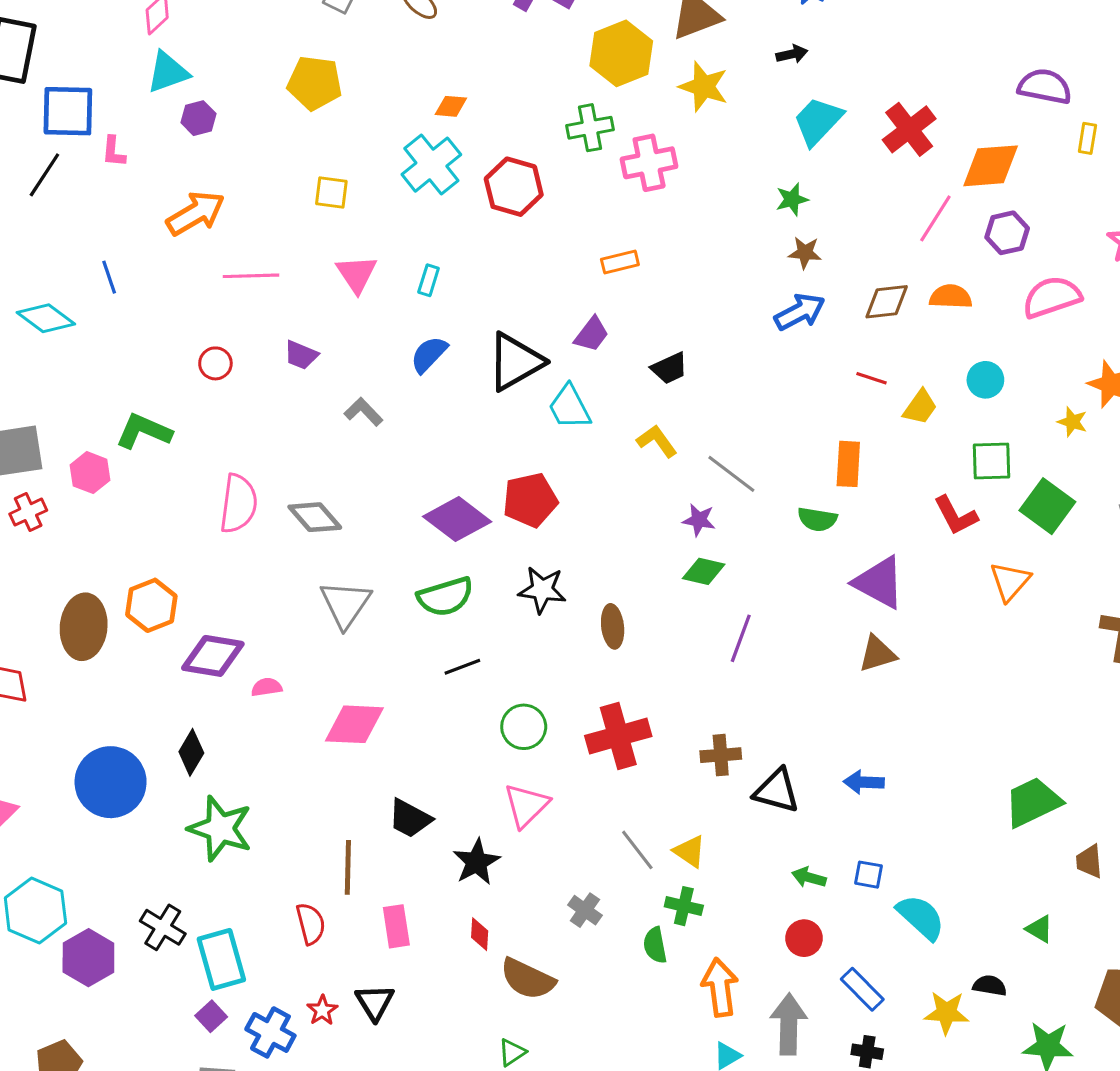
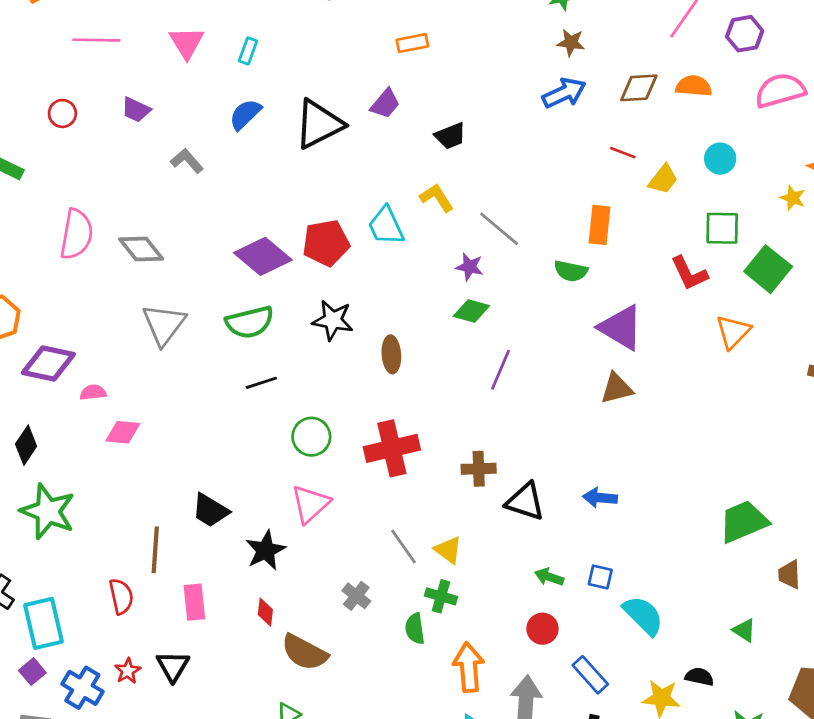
cyan trapezoid: (570, 407) -> (386, 226), moved
pink diamond: (354, 724) -> (123, 432), moved, size x0.7

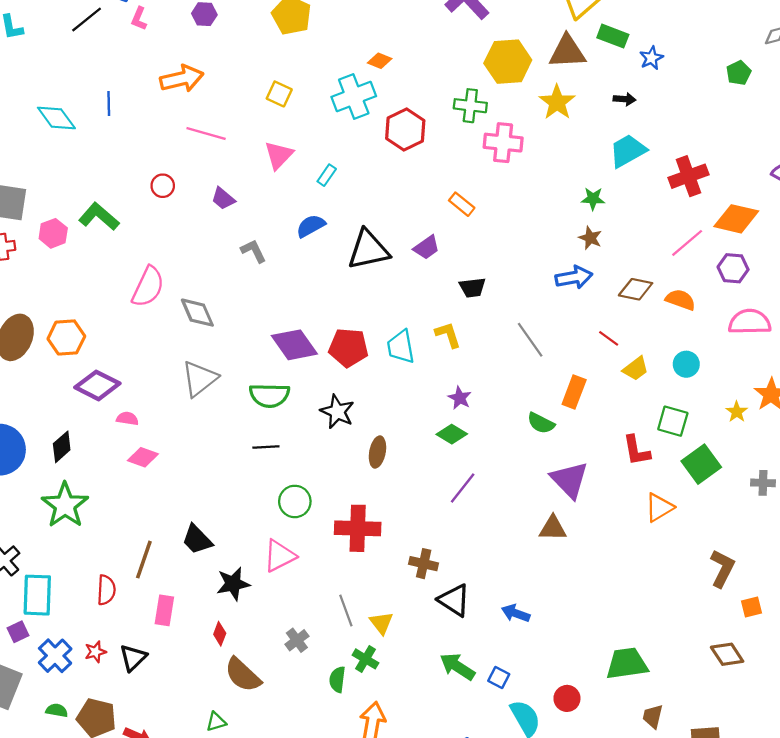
orange rectangle: (412, 43) -> (462, 204), turned 35
gray line: (499, 229) -> (530, 340), moved
green arrow: (549, 577) -> (457, 666), size x1.5
red circle: (542, 629) -> (567, 698), moved

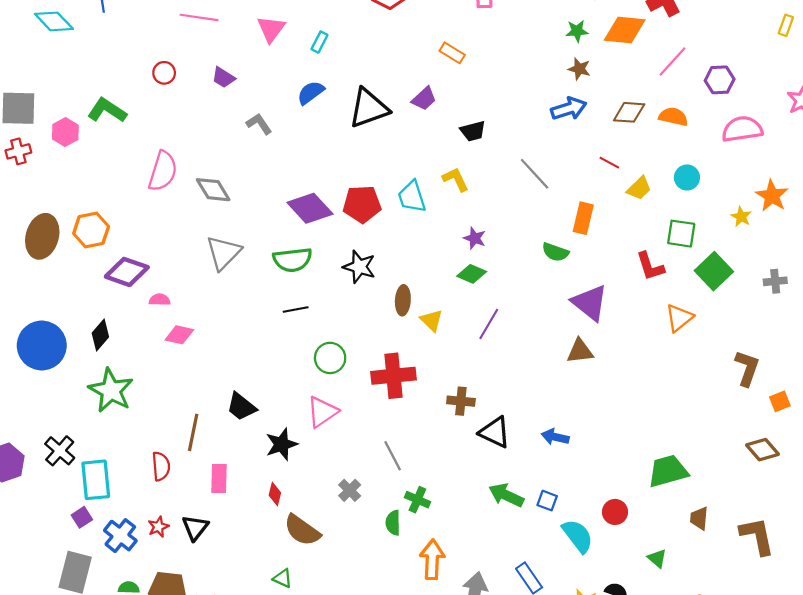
orange diamond: (736, 219) -> (625, 30), moved
yellow triangle: (381, 623) -> (432, 320), moved
green triangle: (216, 722) -> (283, 578), turned 48

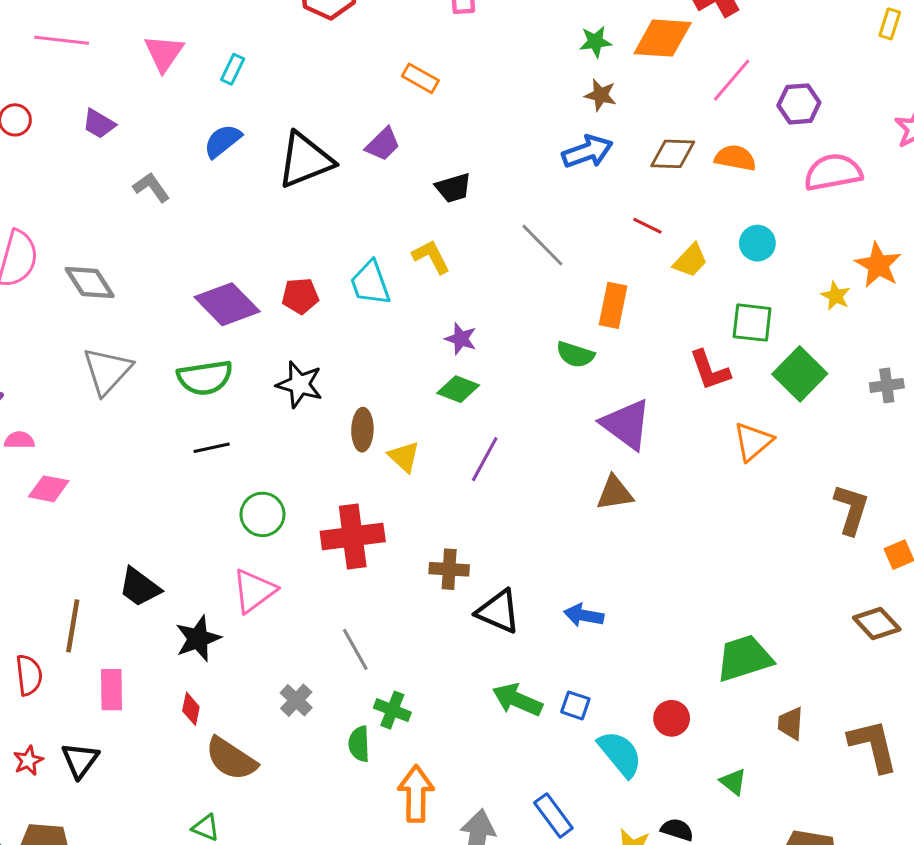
red pentagon: (362, 204) -> (300, 296), size x0.7

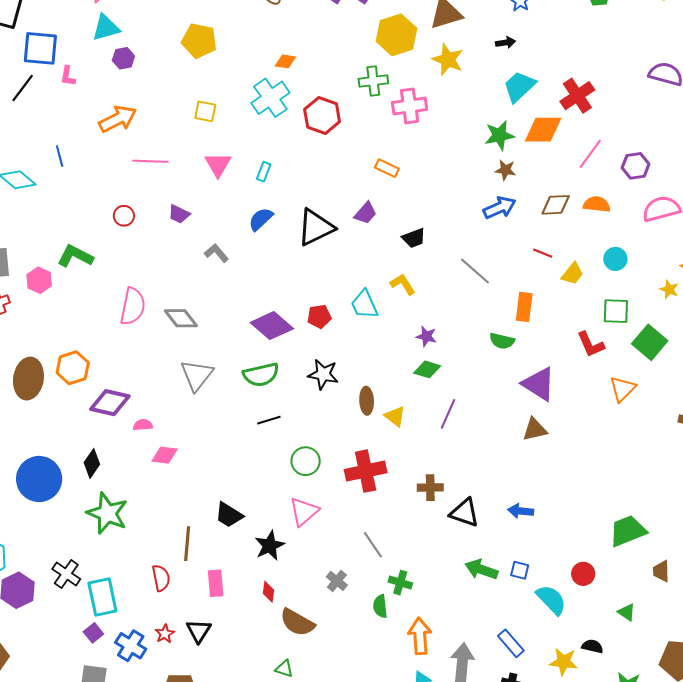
green star: (595, 42) -> (499, 135), size x1.4

